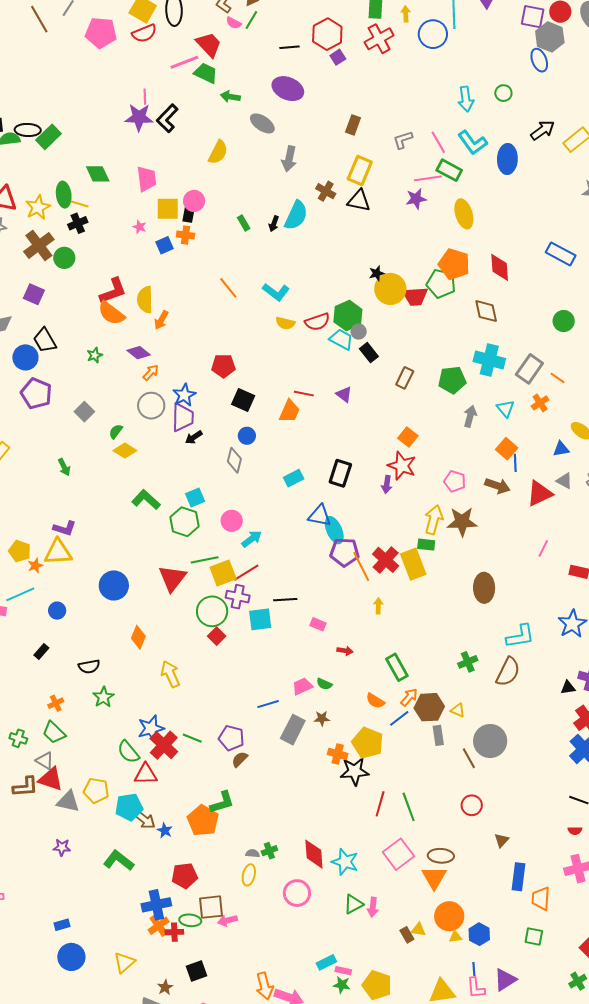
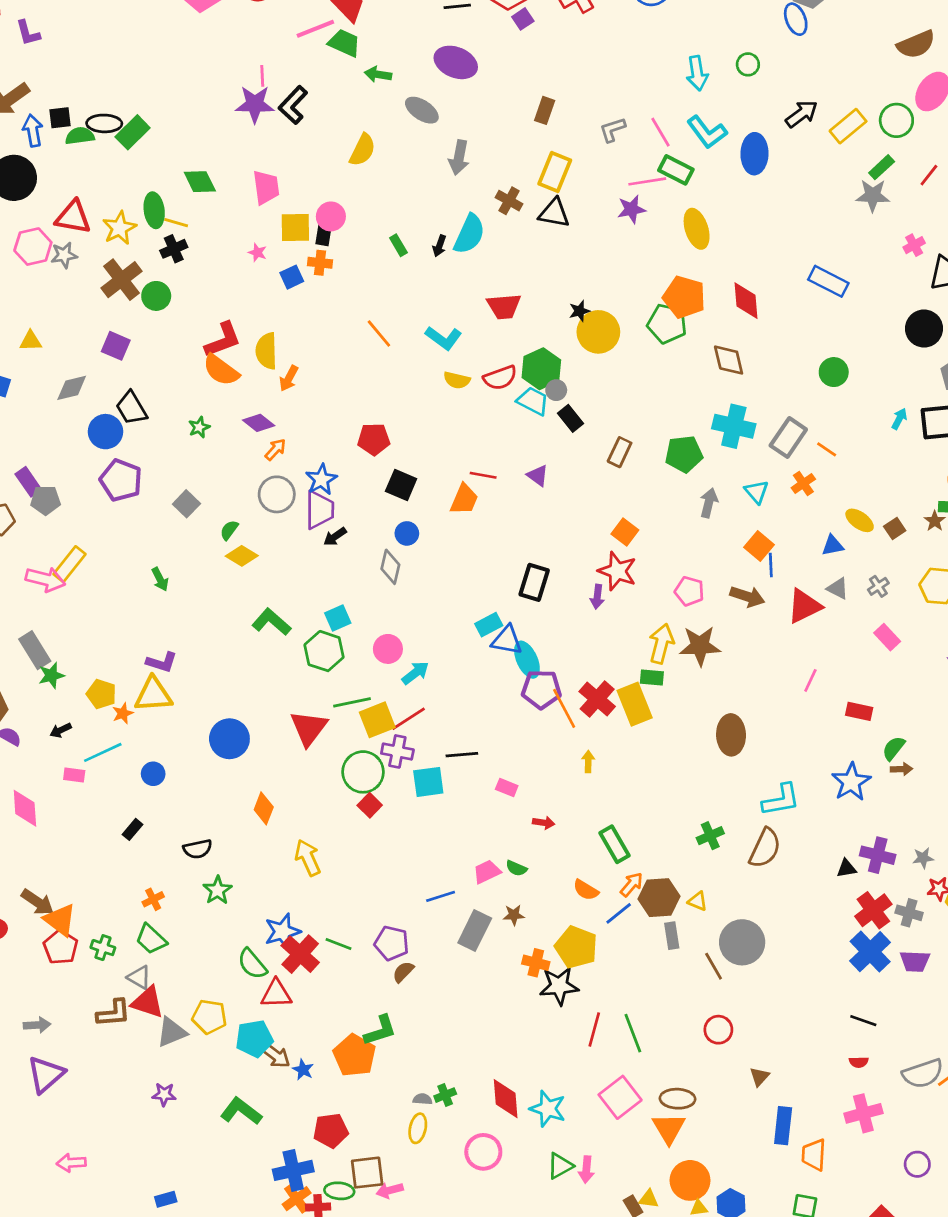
red trapezoid: (415, 296) -> (504, 306), moved
cyan rectangle: (294, 478) -> (489, 625), moved
gray triangle: (68, 801) -> (172, 1032), turned -35

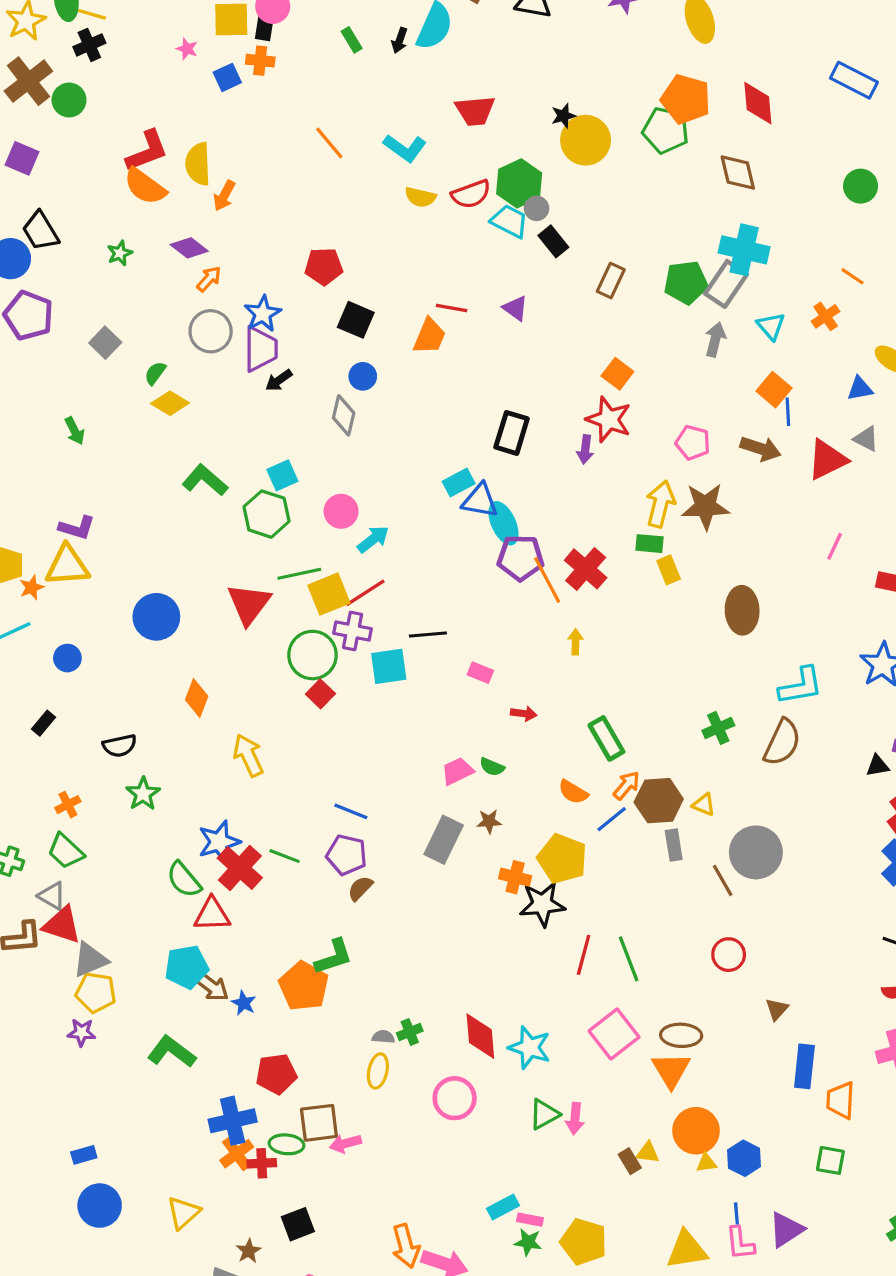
gray rectangle: (788, 437) -> (726, 284), moved
yellow rectangle: (635, 704) -> (669, 570), moved, size x0.6
blue line: (441, 896) -> (351, 811), moved, turned 40
yellow pentagon: (209, 1017) -> (96, 992), moved

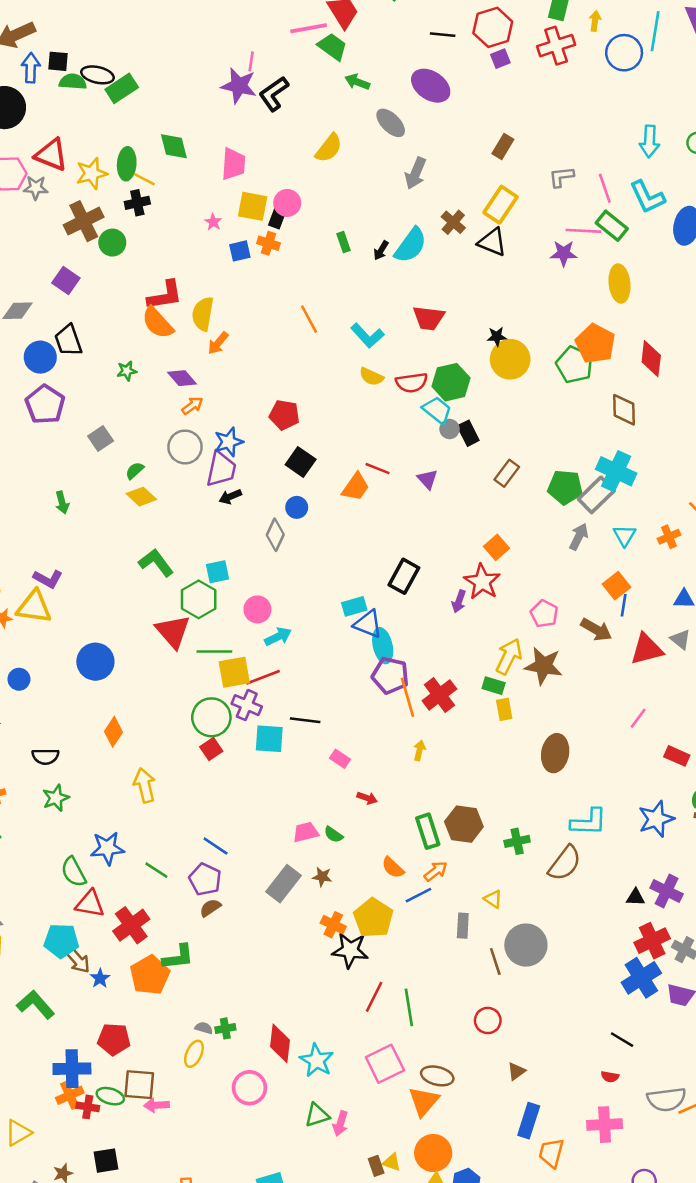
gray circle: (537, 208) -> (450, 429), moved
red triangle: (249, 604) -> (173, 631), moved, turned -30
brown hexagon: (659, 801) -> (464, 824), moved
red cross: (240, 868) -> (131, 925), moved

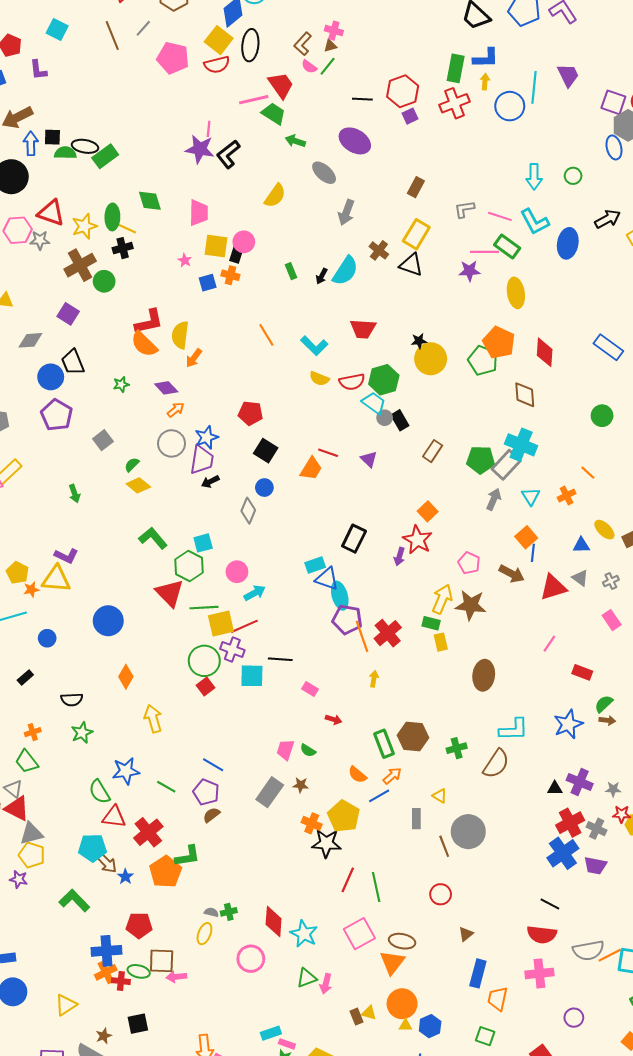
pink line: (605, 188) -> (500, 216), turned -50
pink trapezoid: (306, 832) -> (285, 750), turned -55
red semicircle: (610, 1077) -> (542, 935), size x2.0

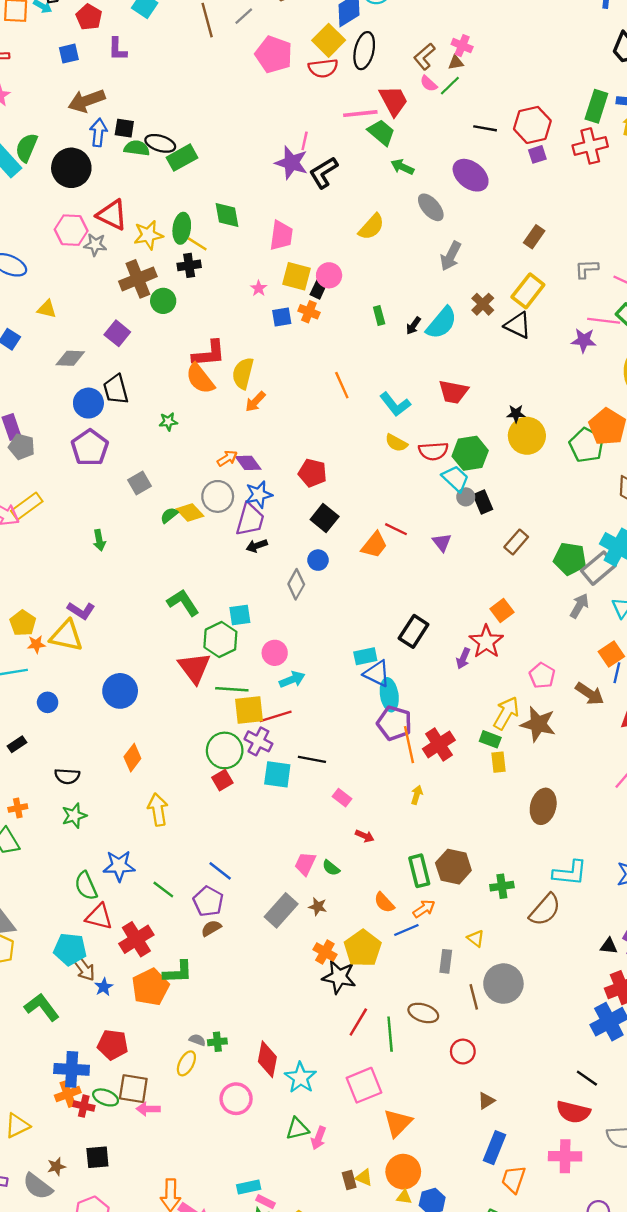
purple diamond: (166, 388) -> (248, 463), moved
yellow diamond: (138, 485) -> (190, 512), moved
brown ellipse: (402, 941) -> (423, 1013), moved

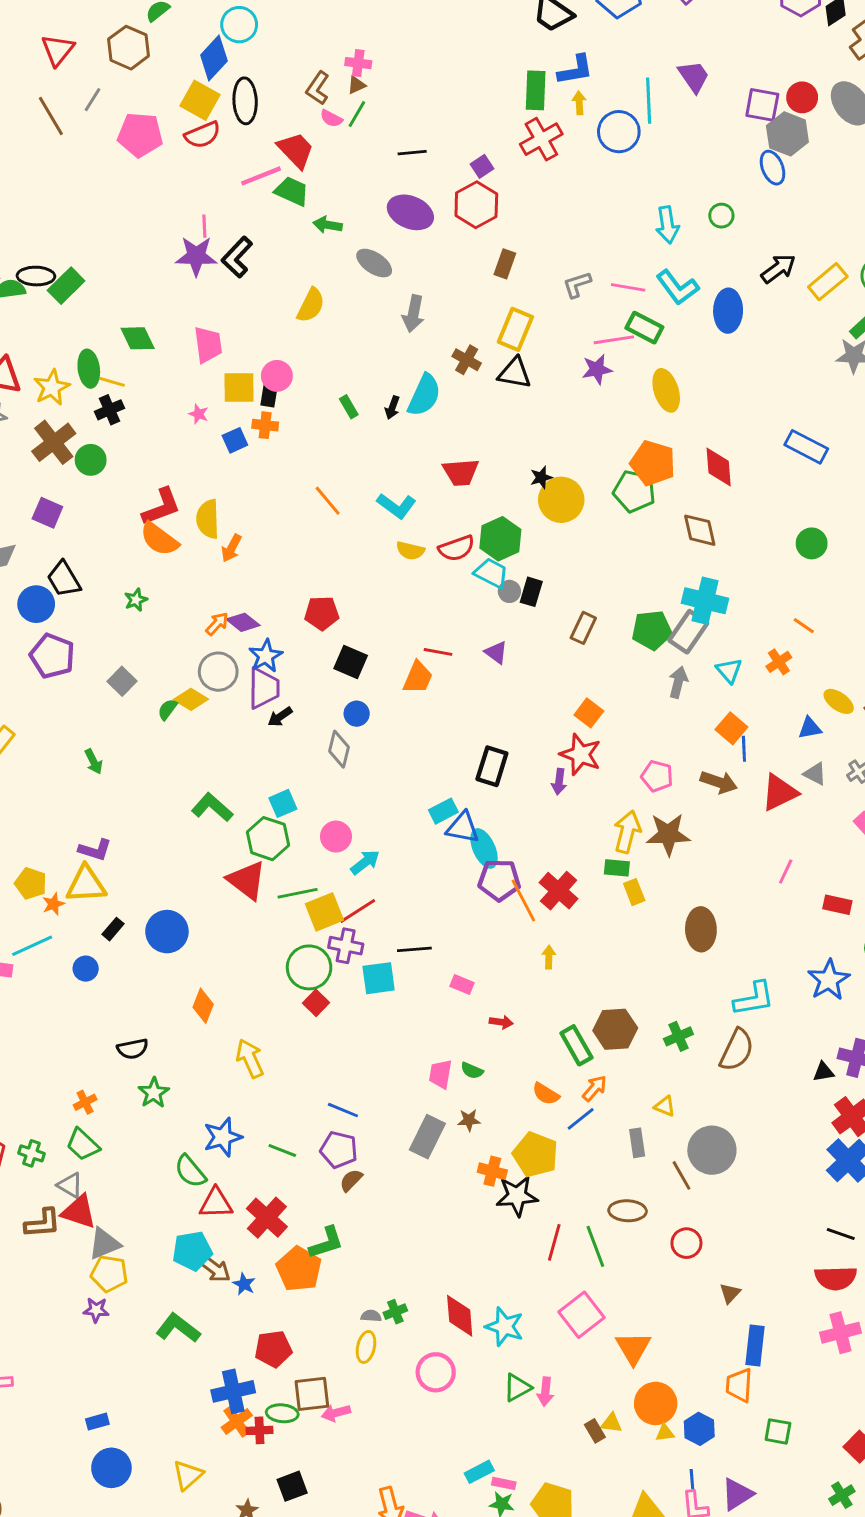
red hexagon: (532, 125) -> (476, 205), moved
black rectangle: (483, 502) -> (531, 592), turned 55
black rectangle: (17, 744) -> (113, 929), moved
orange trapezoid: (514, 1179) -> (739, 1385), moved

